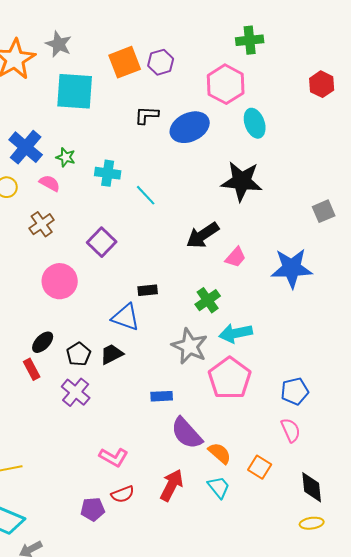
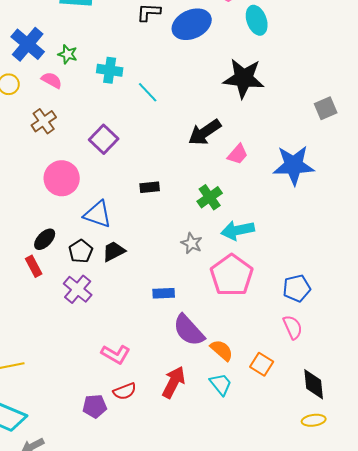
blue triangle: (126, 317) -> (98, 214), moved
gray star: (190, 346) -> (192, 243), size x0.6

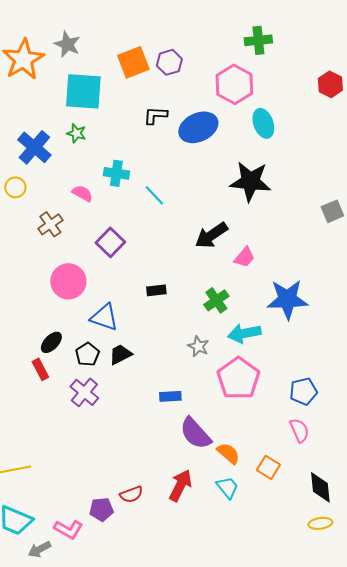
green star: (68, 54) -> (76, 133), moved
pink semicircle: (52, 80) -> (82, 193), moved
blue star: (294, 165) -> (287, 299), moved
pink L-shape: (116, 354) -> (68, 529), moved

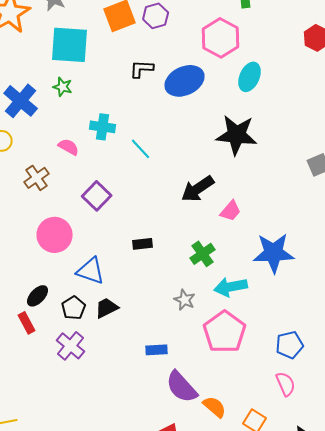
cyan ellipse: (263, 123) -> (250, 77), turned 44

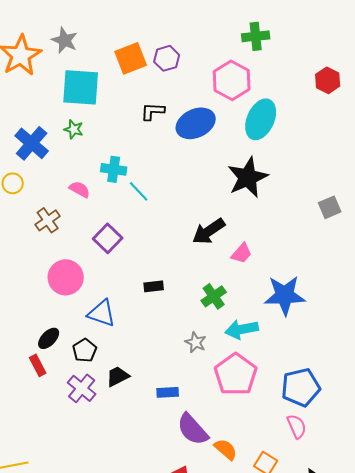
cyan ellipse: (250, 77) -> (261, 119), size x1.4
black star: (237, 135) -> (248, 177), turned -30
cyan line: (141, 149) -> (139, 191), moved
black trapezoid: (107, 308) -> (118, 376), moved
blue pentagon: (290, 345) -> (301, 387), size x1.4

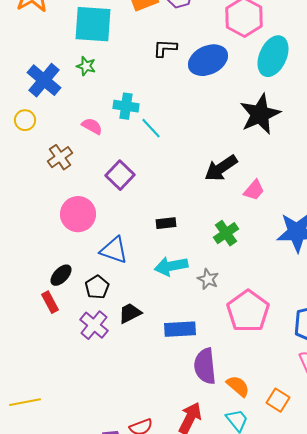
cyan arrow: (242, 329) -> (171, 266), moved
blue rectangle: (168, 392) -> (180, 329), size x1.4
purple semicircle: (193, 429) -> (205, 366), turned 36

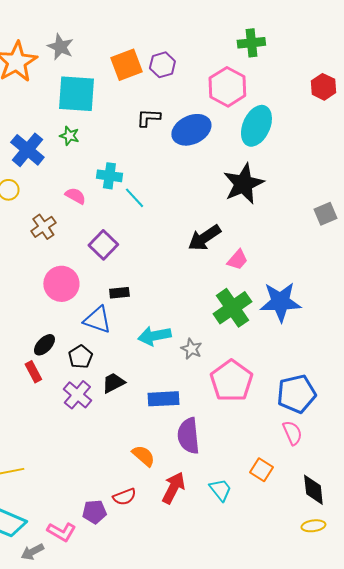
black rectangle: (166, 223) -> (119, 293), moved
green cross: (226, 233) -> (232, 308), moved, size x1.5
orange semicircle: (238, 386) -> (143, 456), moved

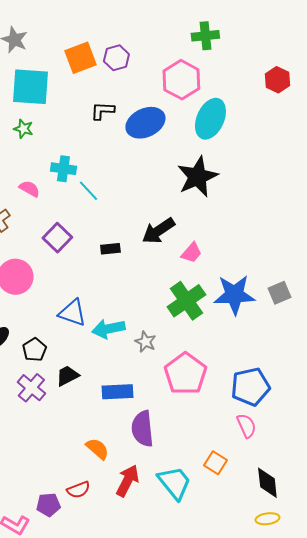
gray square: (325, 214) -> (279, 293), moved
black rectangle: (119, 293) -> (110, 249), moved
blue triangle: (97, 320) -> (72, 313), moved
cyan trapezoid: (220, 490) -> (174, 483), size x1.5

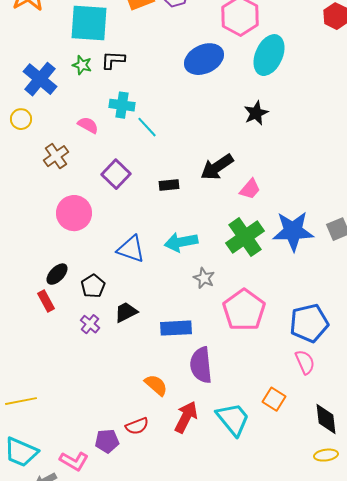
black L-shape: (102, 111) -> (113, 60), moved
black star: (197, 177) -> (256, 113), size x0.6
cyan arrow: (108, 329) -> (181, 242), moved
purple cross: (31, 388) -> (90, 324), size x0.7

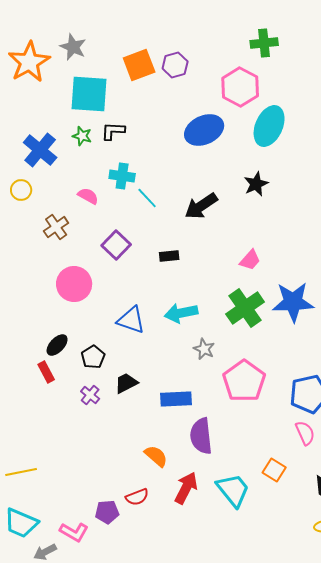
black arrow: (217, 167) -> (201, 206), moved

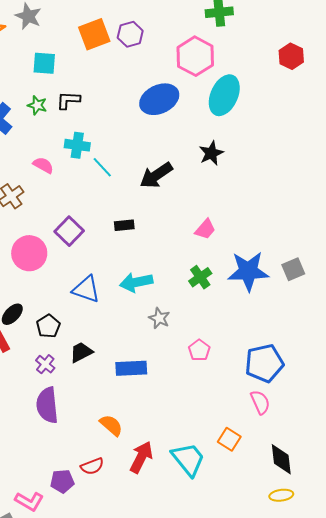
cyan square: (89, 94) -> (44, 63), size x0.6
purple square: (116, 245) -> (69, 231), moved
green cross: (245, 308) -> (200, 277), size x0.6
pink pentagon: (244, 381) -> (199, 350), size x0.5
purple semicircle: (201, 436) -> (47, 405), moved

